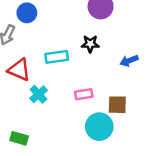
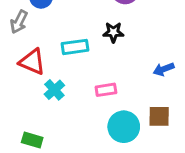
blue arrow: (129, 61) -> (164, 69), moved
brown square: (117, 105) -> (159, 116), moved

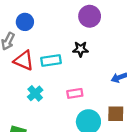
red triangle: (32, 62) -> (24, 60), moved

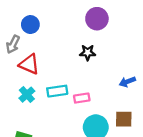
cyan rectangle: (51, 60) -> (57, 91), moved
cyan cross: (35, 93) -> (27, 95), moved

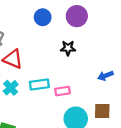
blue circle: (30, 25) -> (43, 17), moved

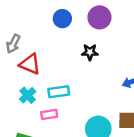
pink rectangle: (62, 91) -> (49, 114), moved

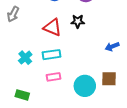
red triangle: (30, 64) -> (52, 27), moved
pink rectangle: (49, 114) -> (54, 77), moved

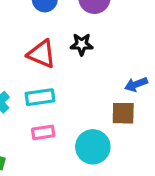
brown square: (109, 79) -> (123, 113), moved

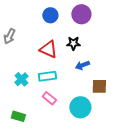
blue arrow: (136, 84) -> (82, 65), moved
pink rectangle: (43, 132) -> (49, 98), turned 48

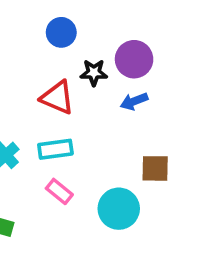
purple circle: (81, 14) -> (134, 59), moved
black star: (73, 43) -> (94, 73), moved
blue arrow: (82, 65) -> (134, 101), moved

